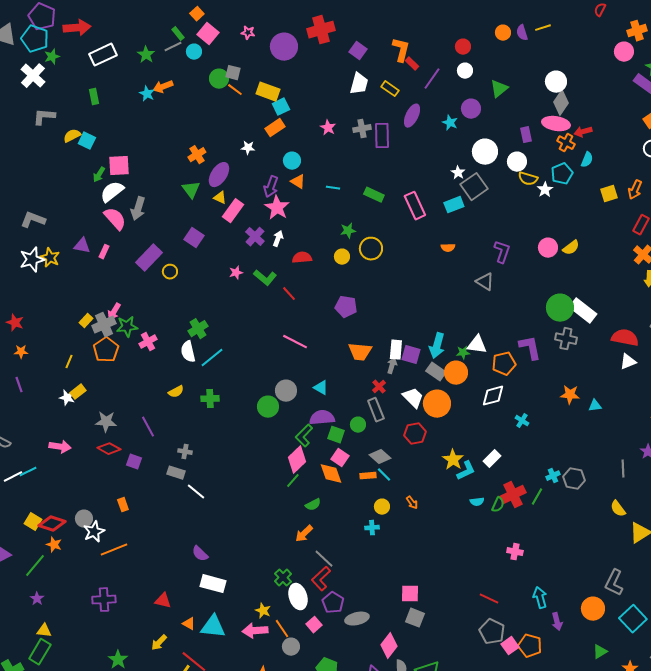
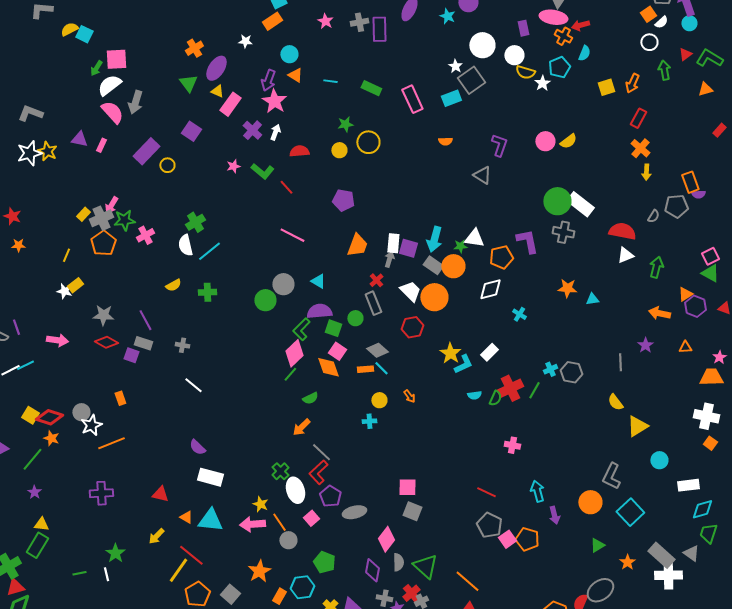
orange trapezoid: (360, 352) -> (357, 245), turned -75
purple line: (19, 385) -> (16, 327), moved
gray rectangle: (176, 473) -> (143, 343), moved

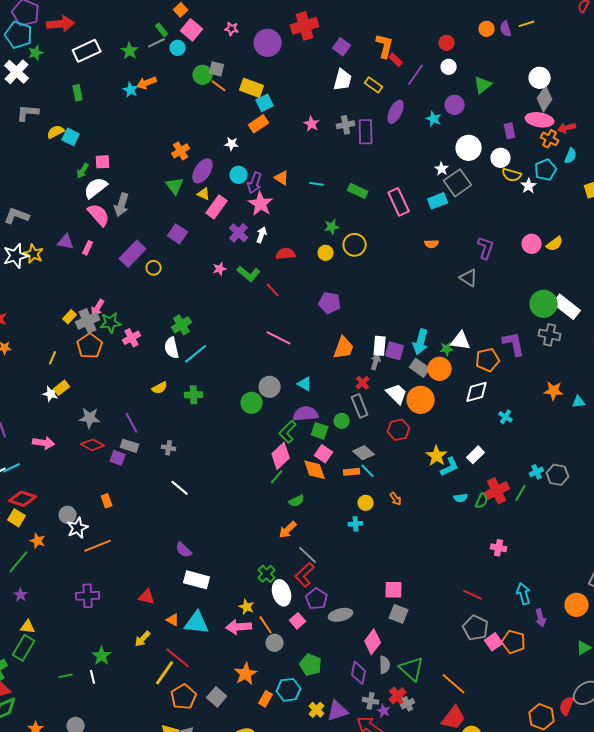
cyan circle: (289, 54) -> (239, 175), moved
pink square: (116, 59) -> (103, 162), size x0.7
red diamond: (49, 417) -> (23, 499), moved

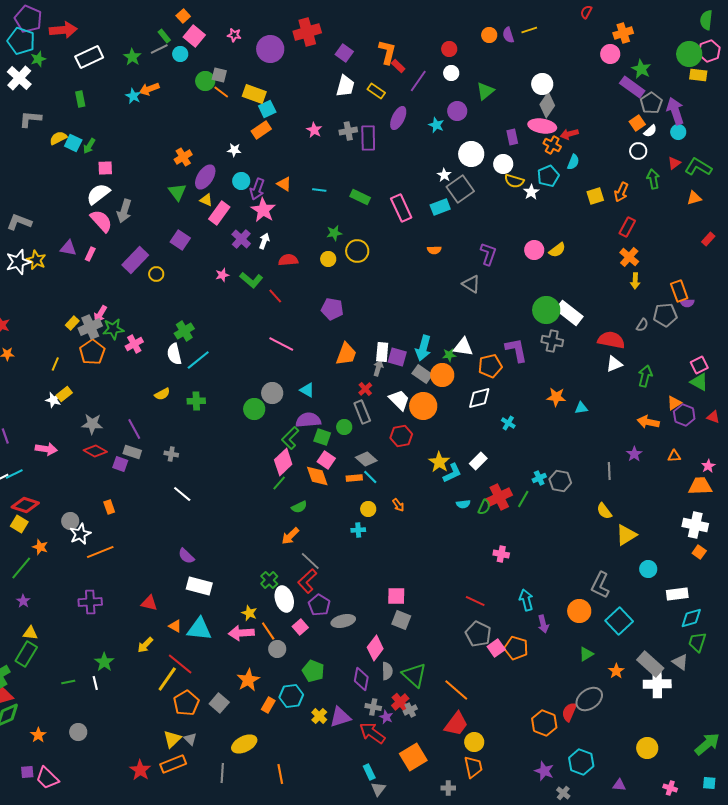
green arrow: (83, 171) -> (89, 146), moved

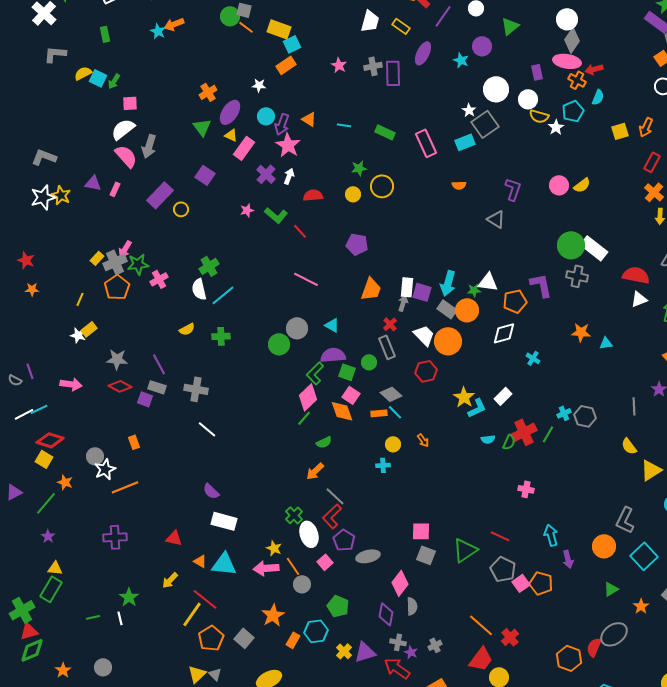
gray cross: (171, 454) -> (196, 389), size x1.6
green triangle: (414, 675) -> (465, 550), moved, turned 44
red cross: (400, 702) -> (510, 637), moved

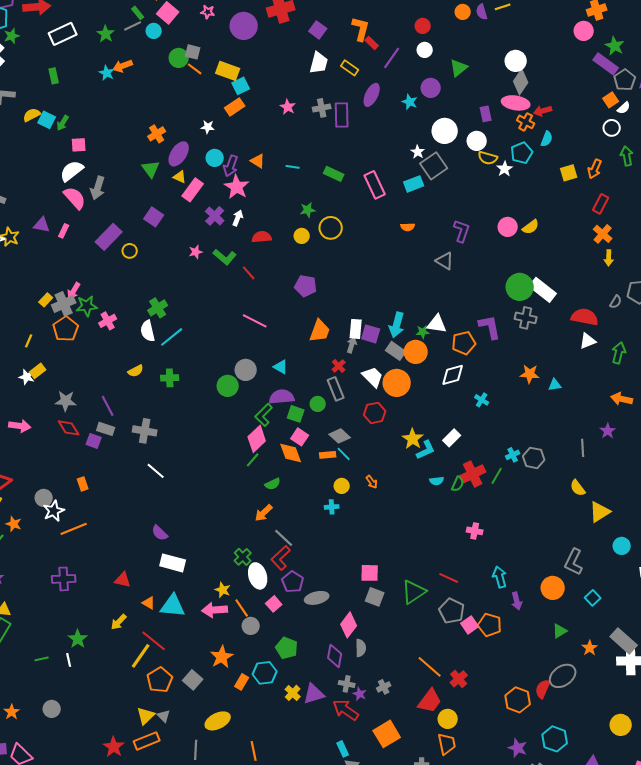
red diamond: (120, 386) -> (69, 428), turned 30
cyan square: (644, 556) -> (593, 598), size x0.6

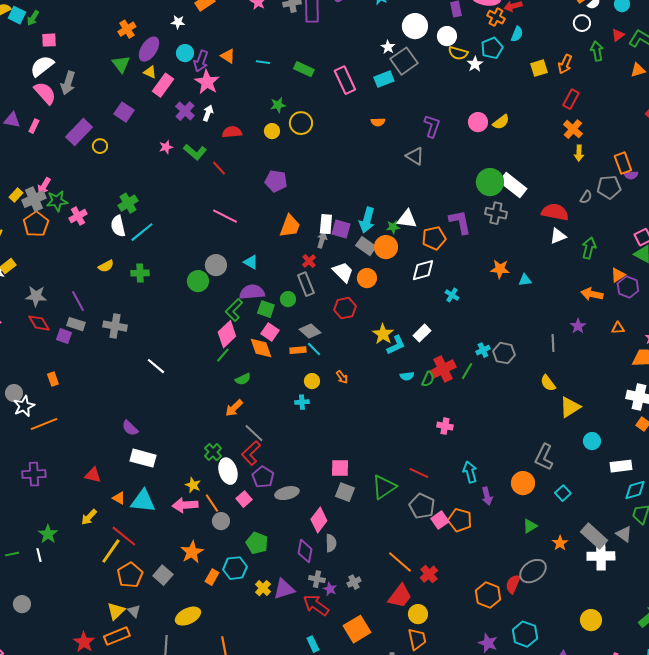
orange circle: (397, 383) -> (367, 278), size x0.7
white line: (156, 471) -> (156, 366), moved

